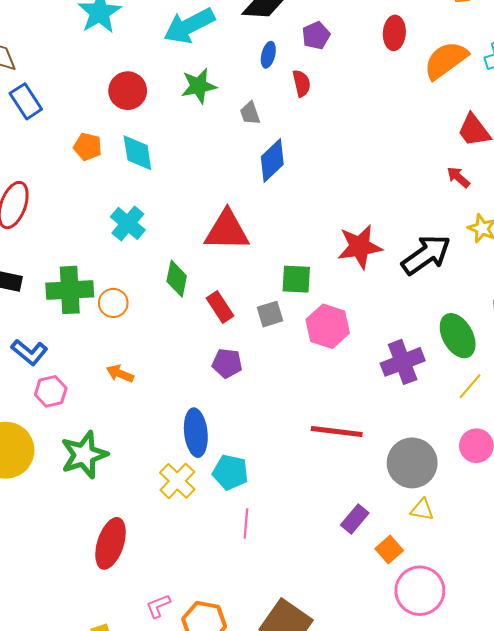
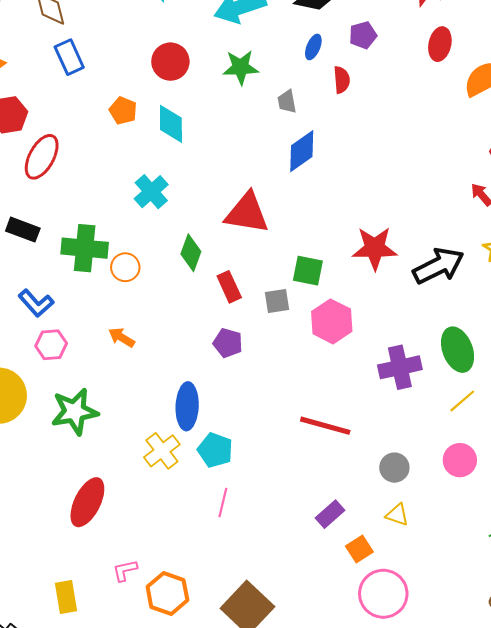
gray circle: (412, 463) -> (394, 468), size x0.6

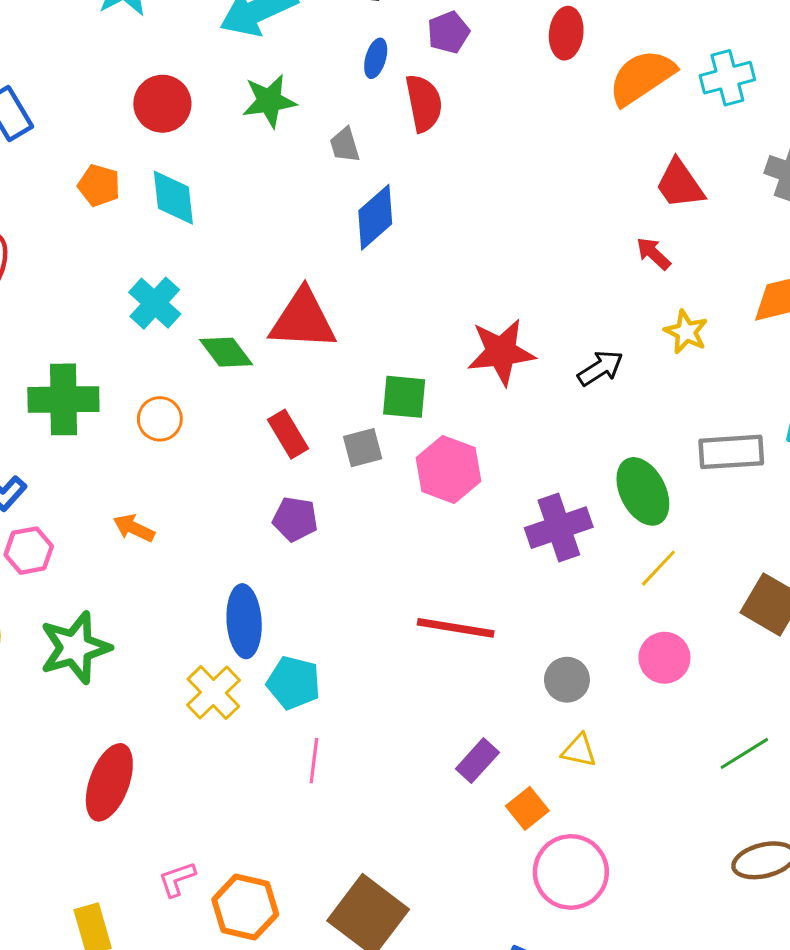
red semicircle: (342, 80) -> (424, 103), size x1.4
green diamond: (191, 253) -> (226, 352), moved, turned -51
black arrow: (438, 266) -> (600, 368), size x0.6
orange circle: (125, 267) -> (160, 419), moved

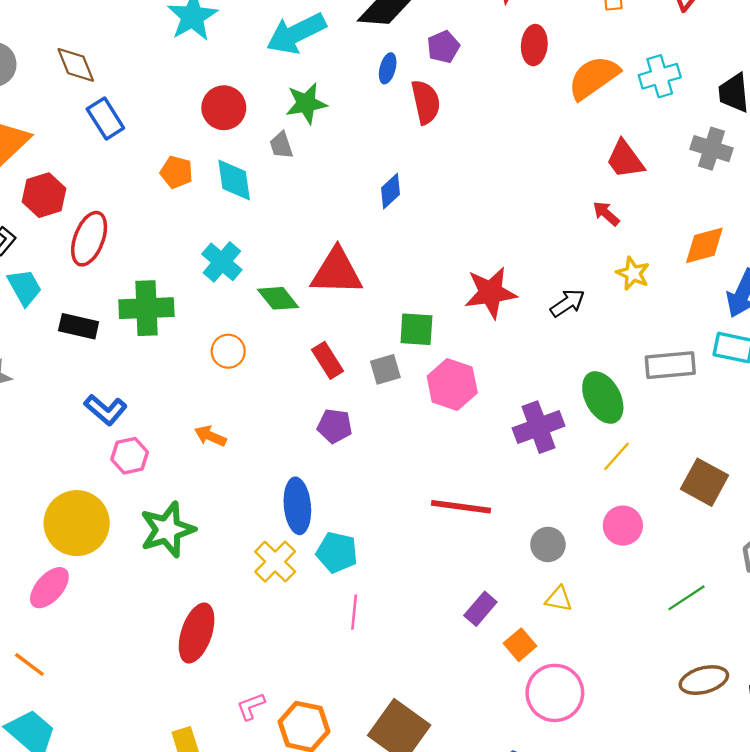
gray trapezoid: (345, 145) -> (281, 145), moved
blue diamond: (375, 217) -> (391, 191), size x0.7
green cross: (63, 399) -> (146, 308), moved

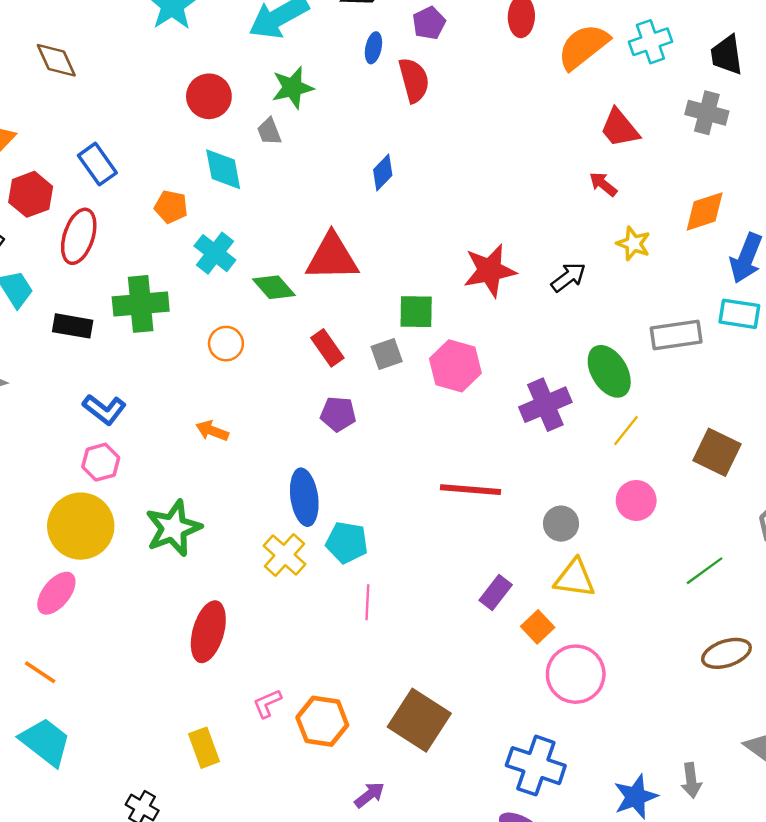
blue rectangle: (105, 118) -> (97, 164), moved
orange pentagon: (176, 172) -> (171, 207), moved
pink hexagon: (130, 456) -> (101, 462), moved
yellow triangle: (559, 599) -> (575, 578), size x1.5

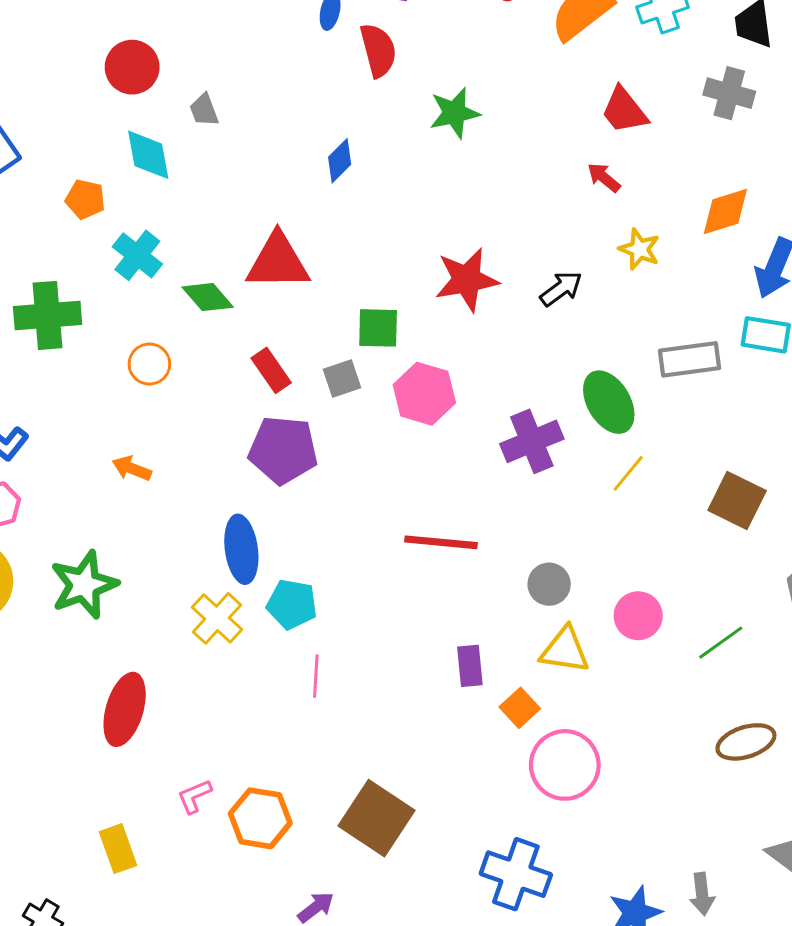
green star: (293, 88) -> (455, 113), moved
purple pentagon: (338, 414) -> (283, 450), size x1.6
pink circle: (636, 500) -> (638, 616), moved
purple rectangle: (496, 592) -> (470, 666), turned -44

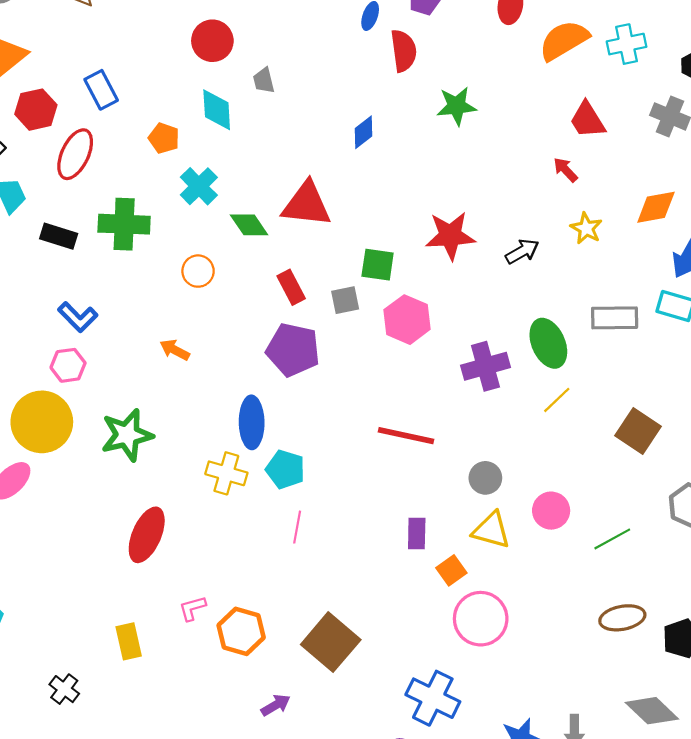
yellow cross: (217, 618) -> (226, 473), turned -33

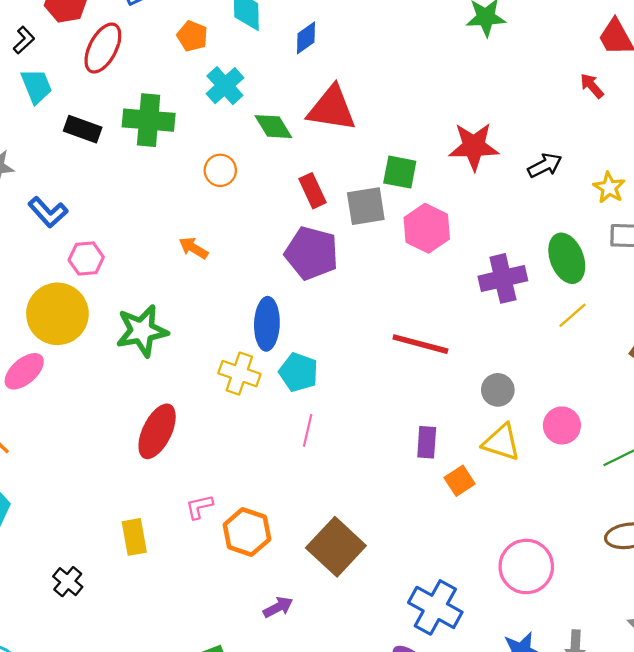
blue diamond: (364, 132) -> (306, 38), moved
yellow star: (586, 228) -> (609, 188), moved
gray square: (345, 300) -> (366, 206), size x1.4
blue L-shape: (78, 317) -> (48, 212), moved
pink circle: (481, 619) -> (526, 567), moved

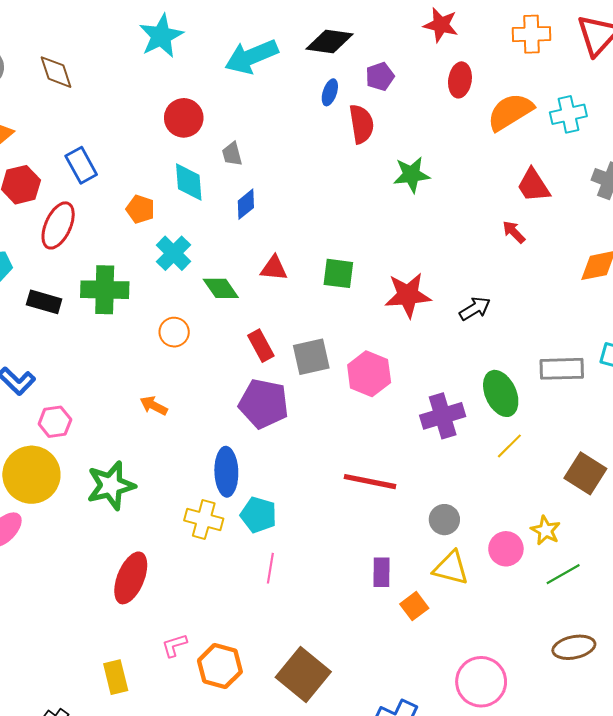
red triangle: (332, 109) -> (274, 268), size x0.6
green square: (400, 172) -> (338, 273), moved
yellow star: (609, 188) -> (546, 530), moved

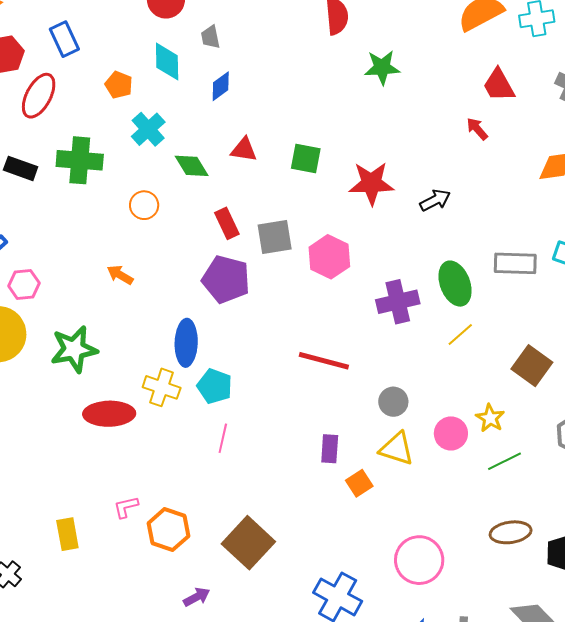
red ellipse: (131, 578) -> (109, 414), moved, turned 63

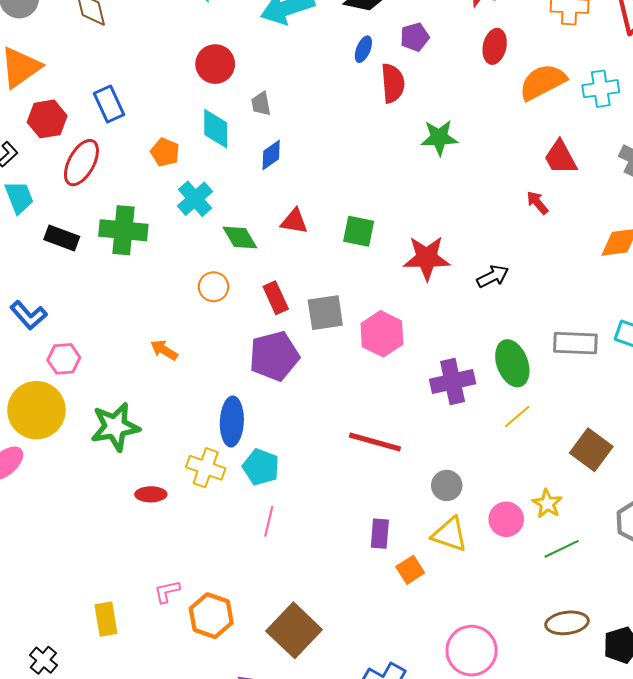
orange circle: (144, 205) -> (214, 287), moved
purple pentagon: (226, 279) -> (274, 356), turned -30
red ellipse: (109, 414) -> (151, 494), size x0.6

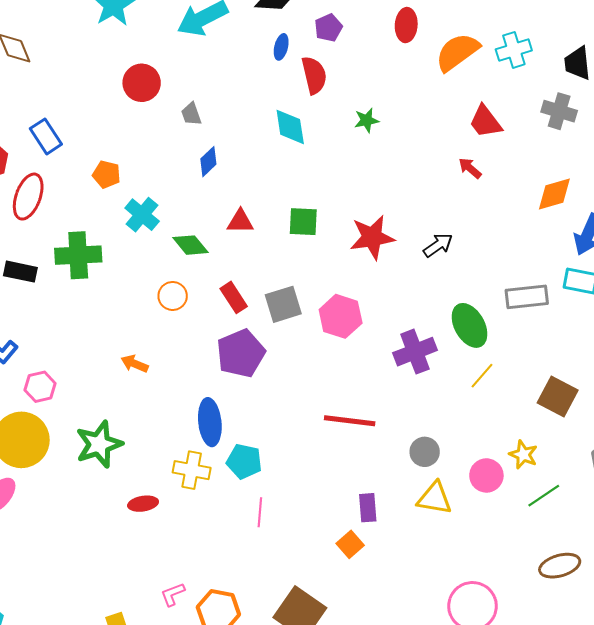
cyan diamond: (216, 129) -> (290, 127), moved
green star: (439, 138) -> (367, 120), size x0.7
orange square: (410, 570) -> (350, 544), moved

